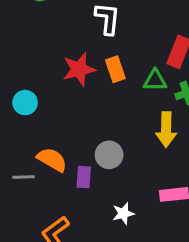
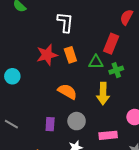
gray circle: (109, 155) -> (77, 121), moved
orange semicircle: (52, 160) -> (67, 92), moved
gray line: (23, 177) -> (11, 124), turned 32

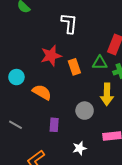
orange rectangle: (70, 55) -> (74, 67), moved
orange semicircle: (67, 92) -> (42, 92), moved
gray circle: (77, 121) -> (85, 111), moved

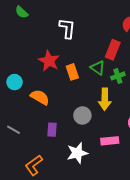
red star: (51, 56) -> (49, 61), turned -30
green triangle: (100, 63) -> (98, 68), turned 35
white star: (79, 148) -> (77, 153), size x1.5

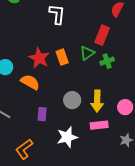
red star: (49, 61) -> (39, 58), moved
green triangle: (98, 68) -> (87, 53), turned 49
yellow arrow: (105, 99) -> (97, 101), moved

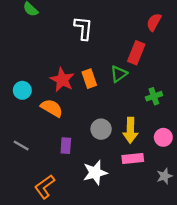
green cross: (107, 61) -> (154, 96), moved

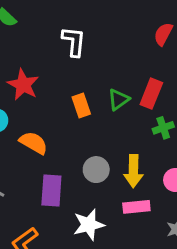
red rectangle: (136, 53) -> (151, 94), moved
red star: (62, 80) -> (23, 85), moved
purple rectangle: (66, 146) -> (51, 190), size x1.5

